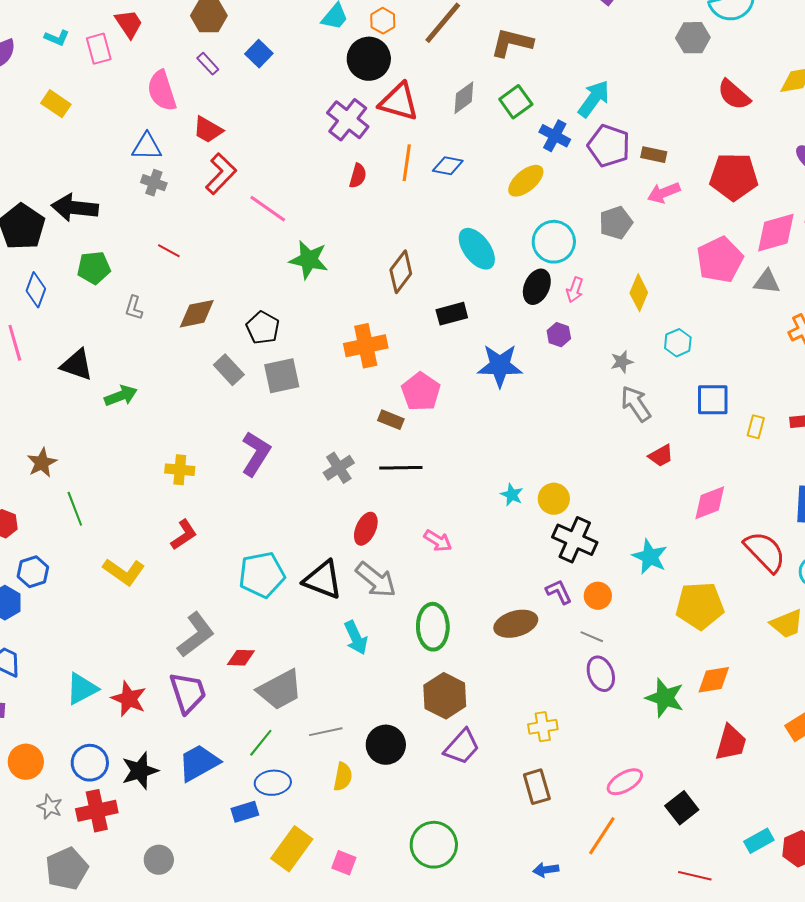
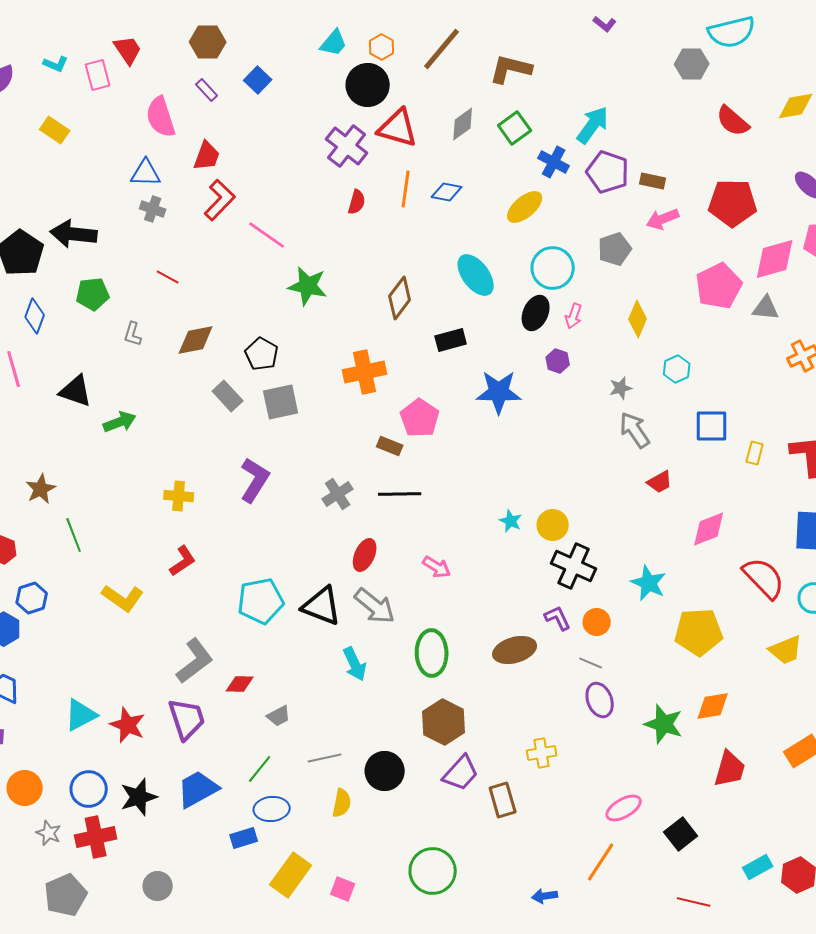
red trapezoid: (208, 130) -> (207, 156), turned -100
gray trapezoid: (280, 690) -> (279, 716), size x0.5
brown rectangle: (537, 787) -> (503, 800), moved

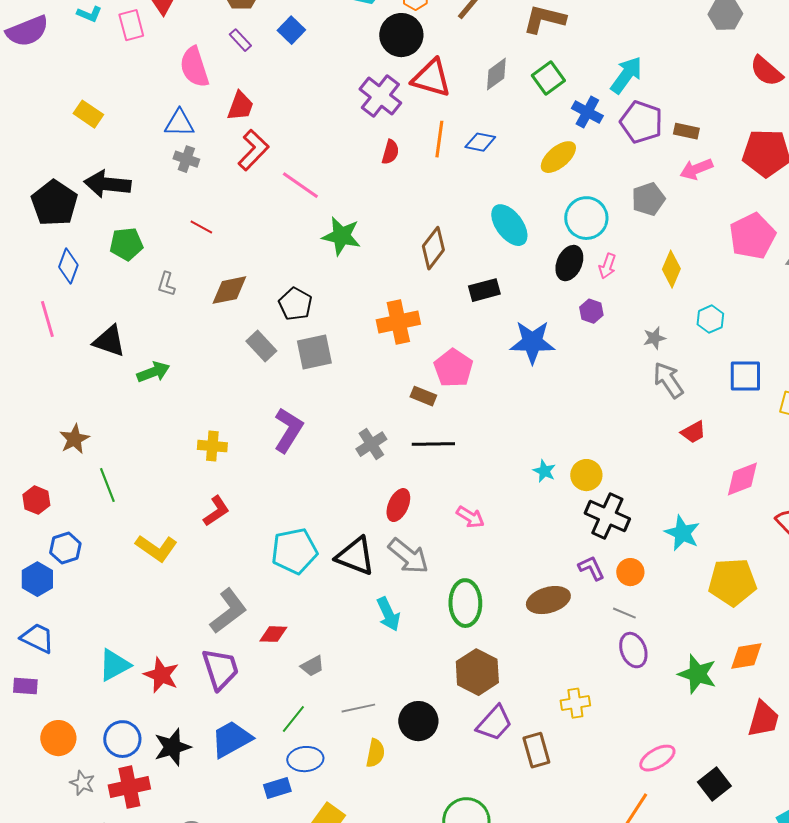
yellow rectangle: (55, 130) -> (88, 114), moved

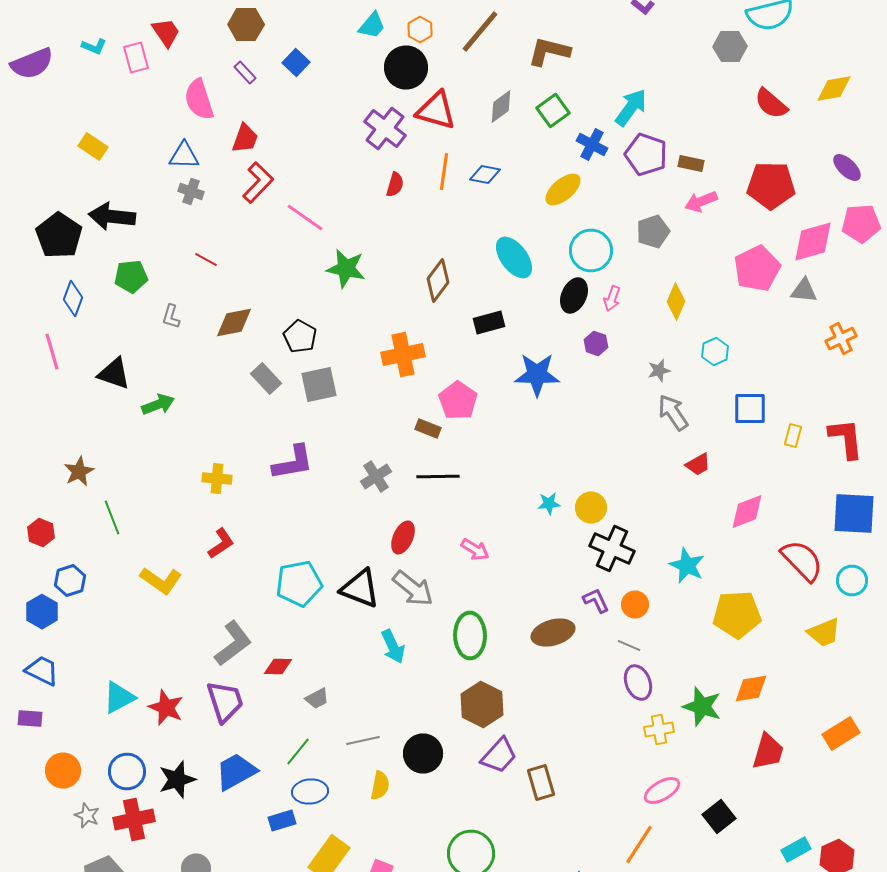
purple L-shape: (288, 430) -> (293, 462), turned 48
cyan star: (544, 471) -> (549, 504), turned -30
yellow cross: (575, 703) -> (659, 730), moved

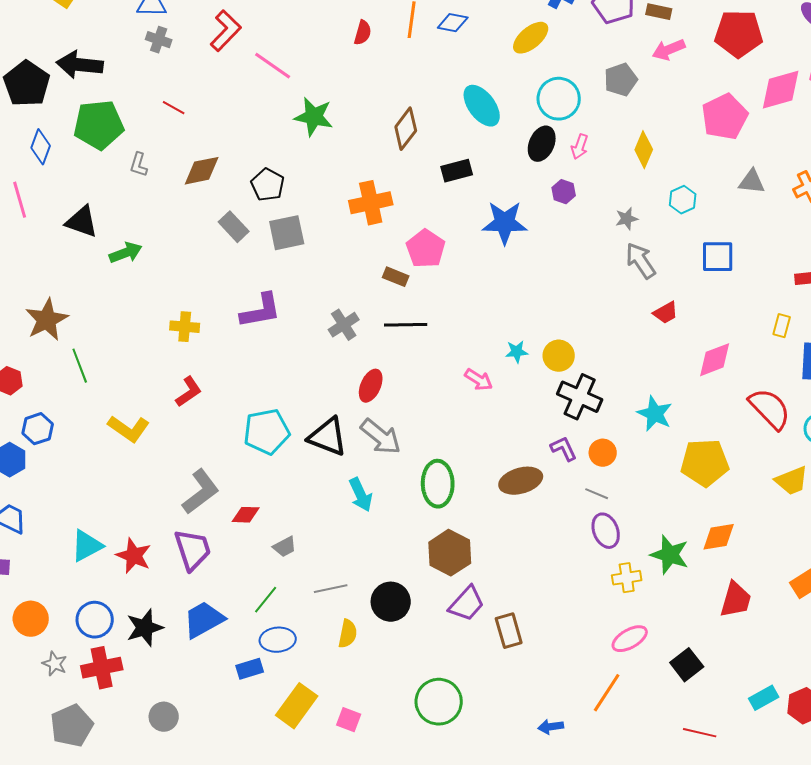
green pentagon: (131, 276) -> (99, 125), size x1.5
gray triangle: (804, 290) -> (752, 182), moved
yellow rectangle: (793, 436) -> (782, 326), moved
brown star: (79, 472) -> (47, 320), size x1.4
pink arrow: (475, 550) -> (479, 380), moved

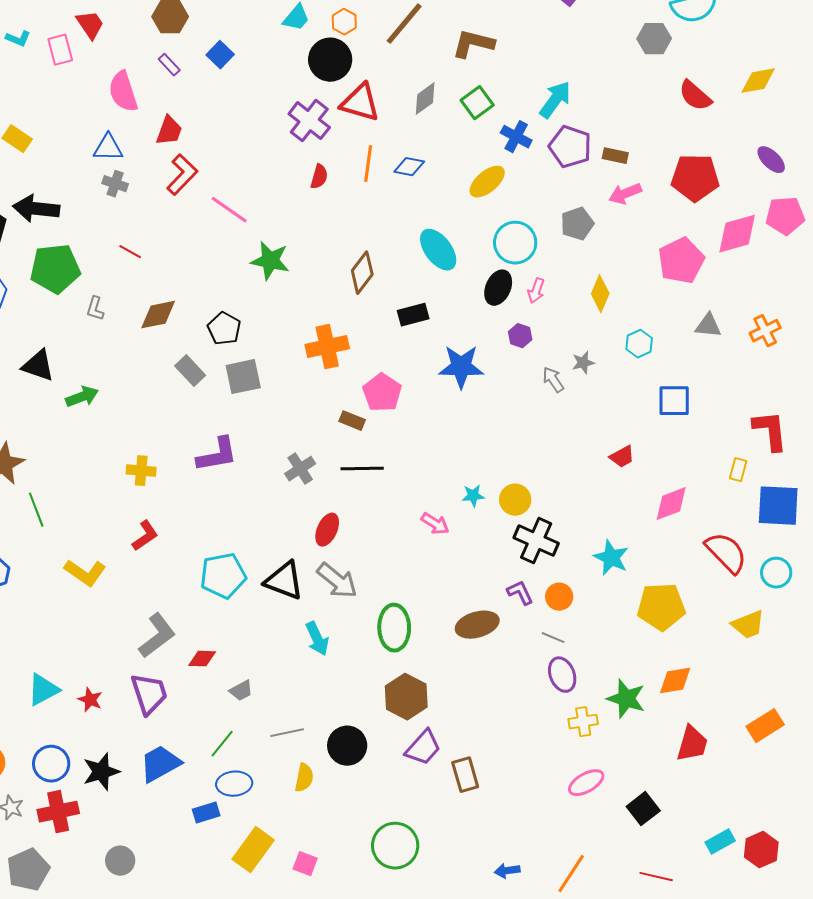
gray arrow: (641, 261) -> (553, 380), moved, size x0.7
red star: (134, 556) -> (90, 700), size x0.7
orange line: (607, 693) -> (571, 874), moved

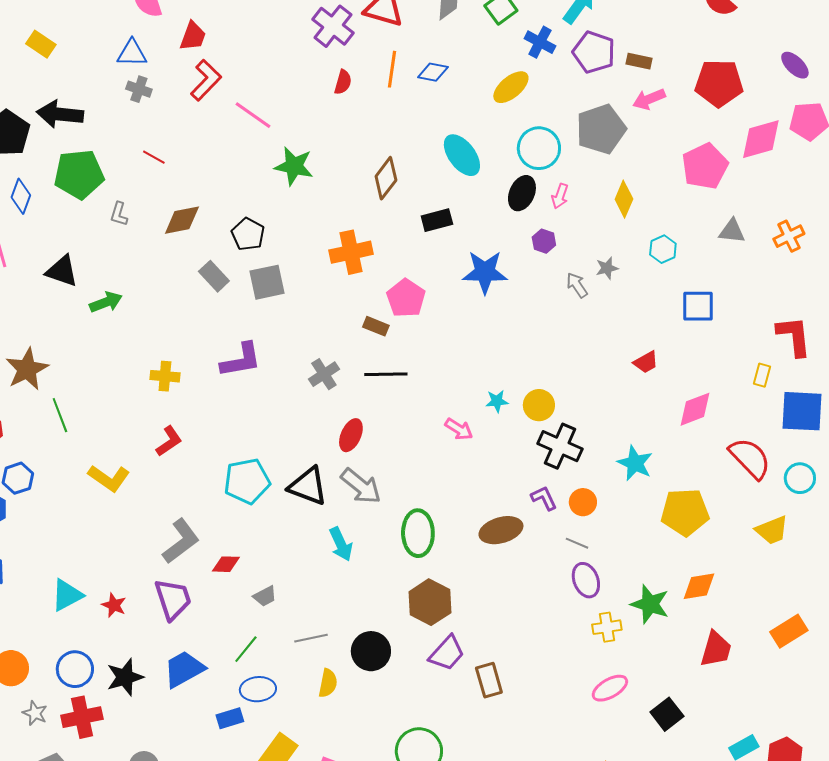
gray pentagon: (577, 224) -> (601, 129), size x1.5

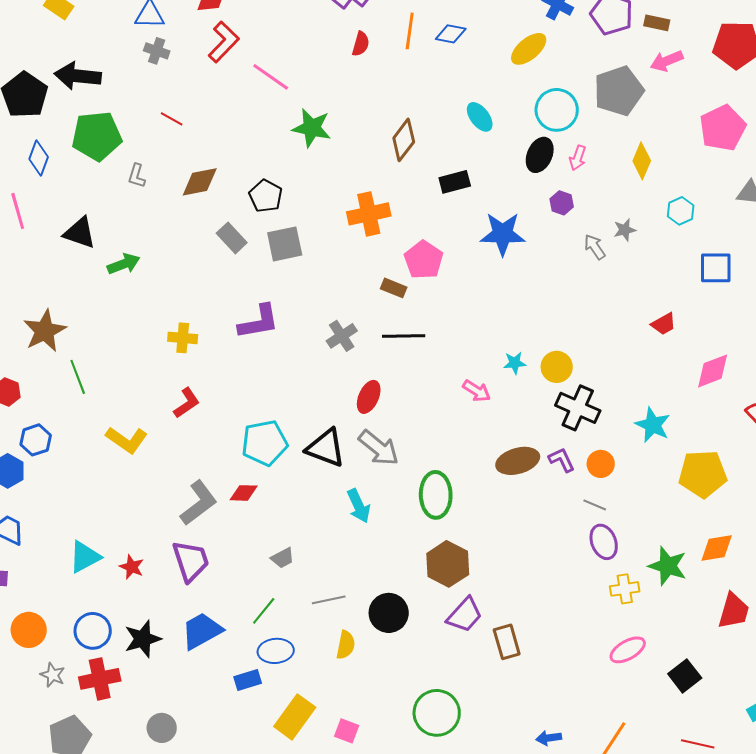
cyan ellipse: (462, 155) -> (480, 117), size x0.7
brown ellipse: (501, 530) -> (518, 461), moved
red diamond: (226, 564) -> (244, 493), moved

